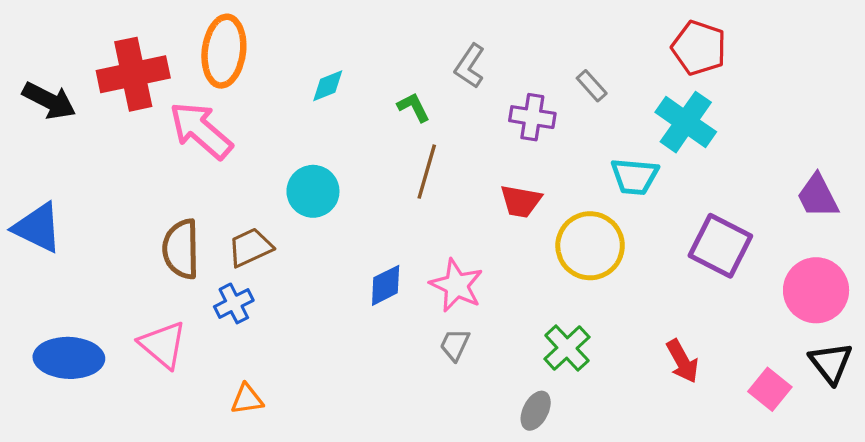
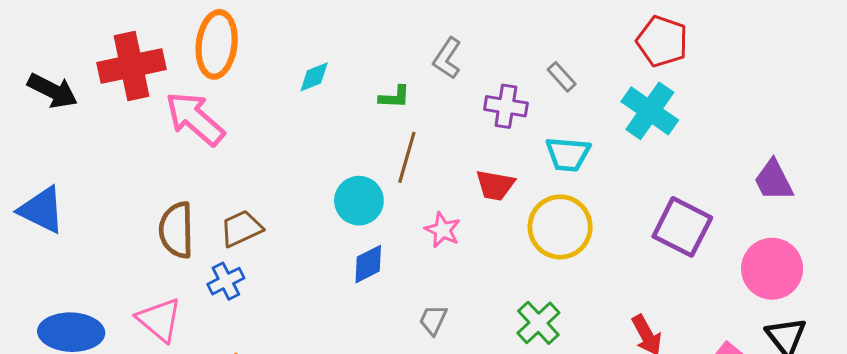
green L-shape: (414, 107) -> (395, 97), turned 120
cyan trapezoid: (635, 176) -> (568, 154), moved
cyan circle: (313, 191) -> (359, 201), moved
pink star: (456, 285) -> (442, 230), moved, size x0.7

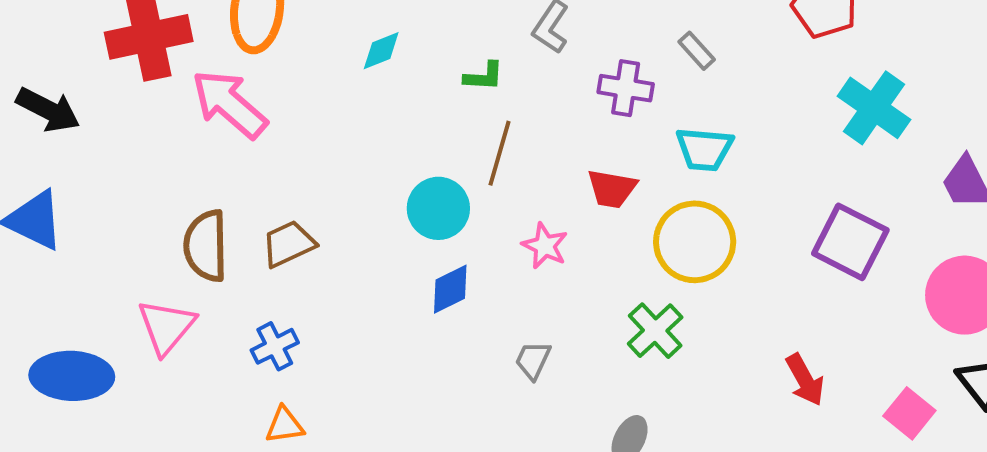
black arrow: (53, 91) -> (48, 110), moved
cyan cross: (650, 111) -> (874, 108), moved
blue cross: (226, 281) -> (275, 346), moved
pink triangle: (159, 320) -> (166, 327), moved, turned 30
green cross: (538, 323) -> (655, 331), moved

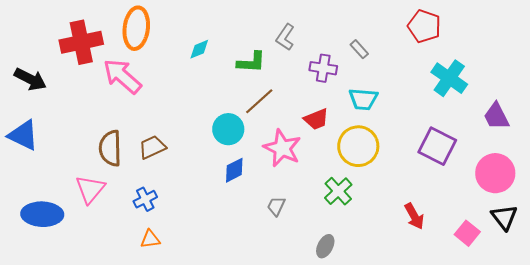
green L-shape: (484, 76) -> (251, 62), size x1.4
brown line: (499, 153) -> (259, 101), turned 32
red trapezoid: (612, 189) -> (316, 119), turned -32
pink star: (545, 246) -> (282, 148), size x1.6

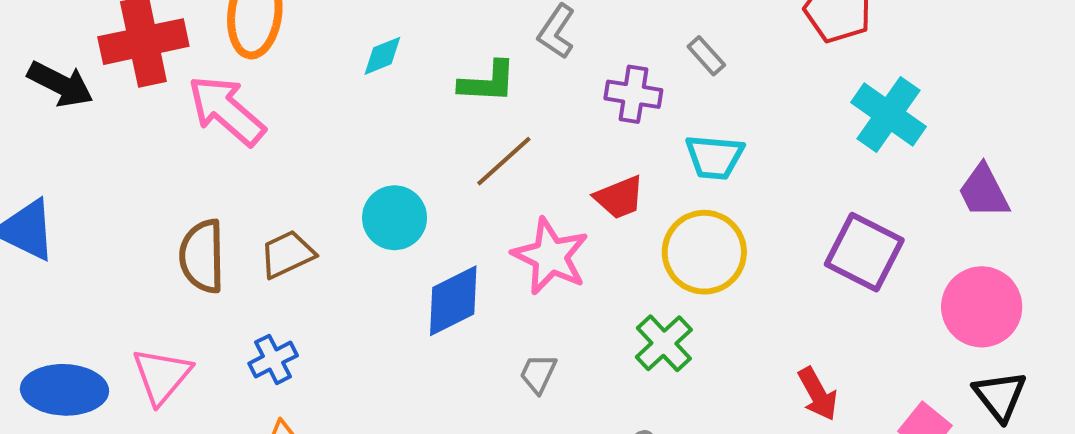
black arrow: (30, 79) -> (60, 84), moved
cyan circle: (228, 129) -> (395, 218), moved
blue diamond: (234, 170) -> (453, 301), size x1.4
pink triangle: (90, 189) -> (162, 376), moved

